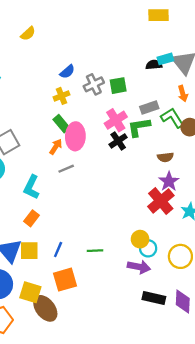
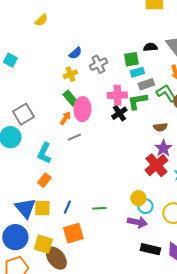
cyan rectangle: (165, 59) -> (137, 72), moved
green square: (118, 86) -> (131, 59), moved
pink cross: (116, 120) -> (117, 95), turned 30

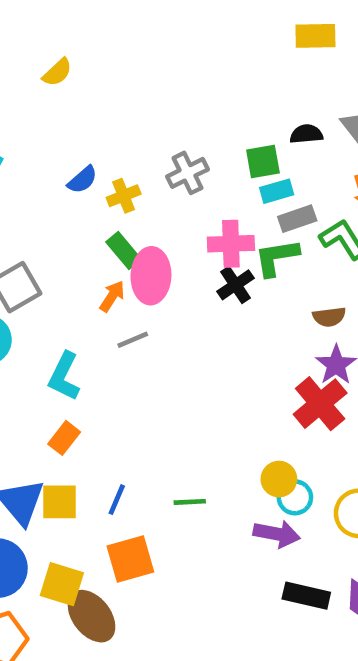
blue semicircle: (75, 53) -> (82, 180), moved

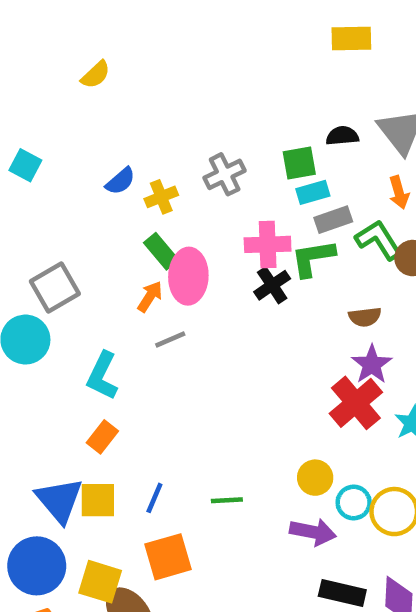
cyan circle: (295, 497) -> (354, 502), moved

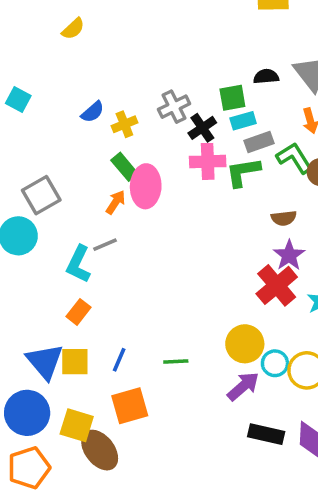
black cross: (272, 285) -> (202, 128), moved
gray line: (170, 340) -> (105, 245), moved
yellow circle: (315, 478) -> (245, 344), size x1.4
purple arrow: (313, 532) -> (243, 386), turned -52

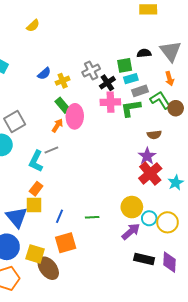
purple star: (289, 255) -> (147, 156), moved
yellow square: (75, 362) -> (34, 205), moved

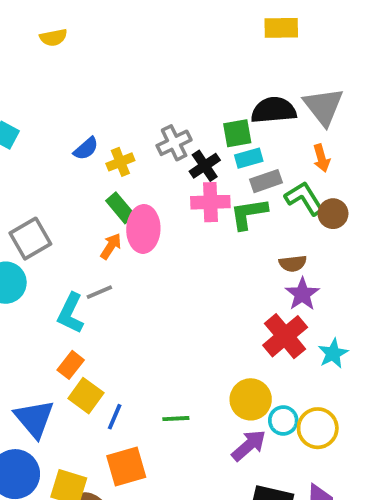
yellow semicircle: (33, 26) -> (53, 37), moved, turned 32
black semicircle: (144, 53) -> (274, 110), size x1.6
purple star: (147, 156) -> (302, 294), moved
yellow square: (34, 205) -> (86, 396), moved, turned 36

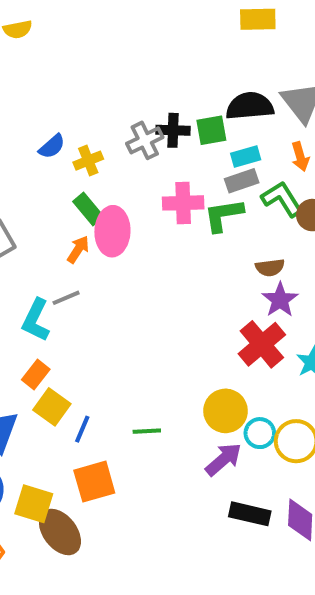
cyan rectangle: (249, 158) -> (246, 157), moved
black cross: (205, 166) -> (173, 130), moved, turned 36

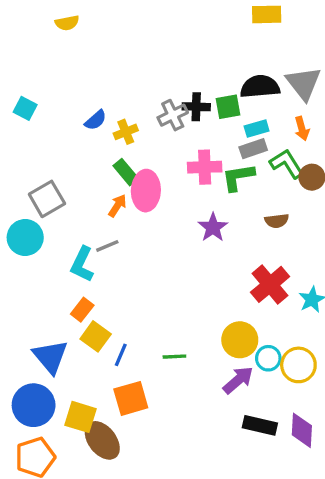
purple star: (280, 300) -> (213, 227), moved

